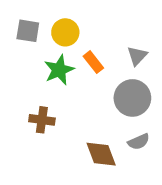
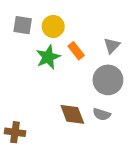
brown cross: (42, 120) -> (15, 132), moved
gray semicircle: (139, 142) -> (102, 114), moved, turned 42
brown diamond: (101, 154) -> (72, 114), moved

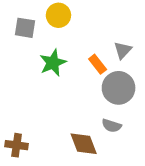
yellow circle: (53, 26) -> (58, 15), moved
orange rectangle: (76, 51) -> (98, 64), moved
brown diamond: (72, 114) -> (84, 144), moved

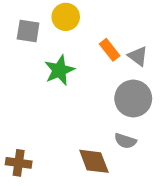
gray triangle: (123, 50) -> (138, 56), turned -36
orange rectangle: (98, 64) -> (110, 50), moved

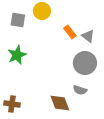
green star: (59, 70) -> (17, 55), moved

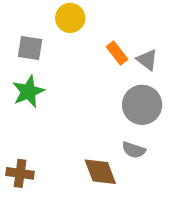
gray square: (18, 20) -> (30, 48), moved

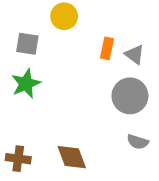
orange rectangle: (117, 53) -> (107, 48), turned 50
gray semicircle: (134, 150) -> (138, 142), moved
brown diamond: (100, 172) -> (72, 157), moved

